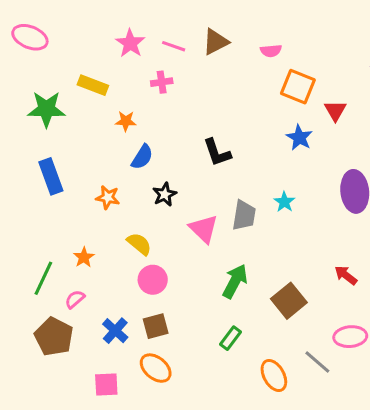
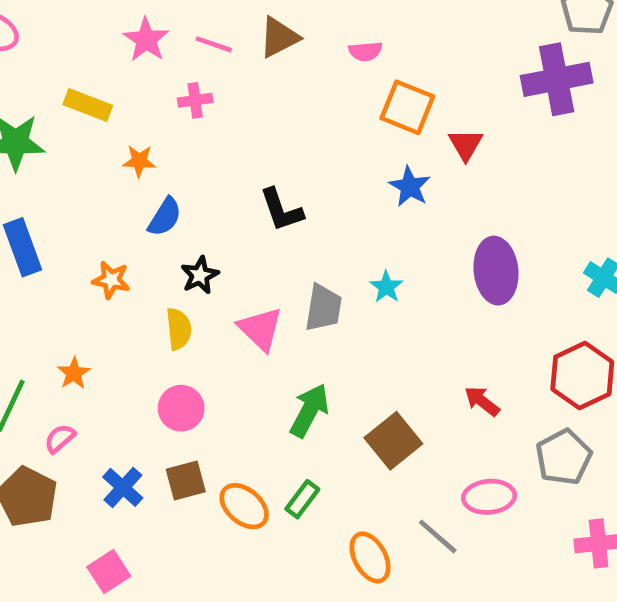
yellow semicircle: (139, 244) -> (179, 329), moved, turned 45
orange ellipse: (156, 368) -> (244, 506), moved
pink square: (106, 384) -> (109, 571), turned -30

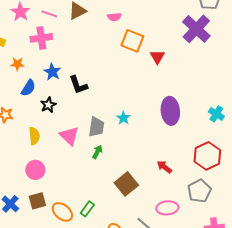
purple cross: (557, 79) -> (196, 29), turned -36
pink cross: (195, 100) -> (41, 38), size x1.5
blue star: (410, 187) -> (52, 72), moved
black star: (200, 275) -> (48, 105), moved
green arrow: (309, 411) -> (97, 152), moved, size x0.6

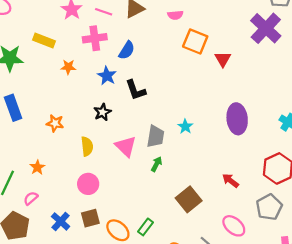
blue semicircle: (28, 88) -> (127, 50), moved
pink ellipse: (167, 208) -> (234, 226), turned 45

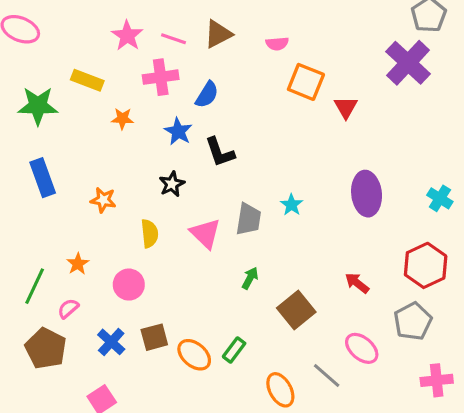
green arrow: (157, 164) -> (250, 278), moved
pink circle: (88, 184) -> (129, 285), moved

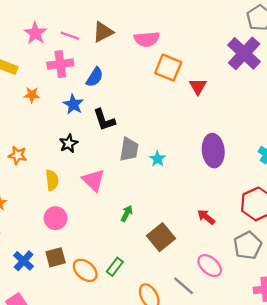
pink semicircle: (277, 44) -> (147, 39), size x1.5
gray trapezoid: (248, 219) -> (129, 149), moved
pink circle: (129, 285) -> (56, 218), moved

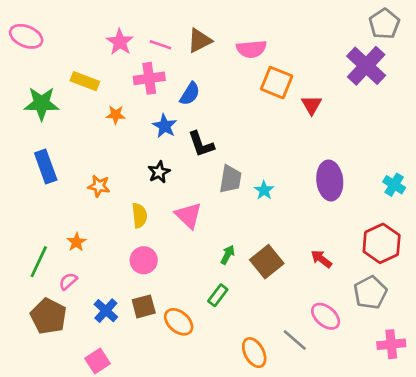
brown square: (161, 237) -> (267, 262), moved
green rectangle: (115, 267) -> (218, 295), moved

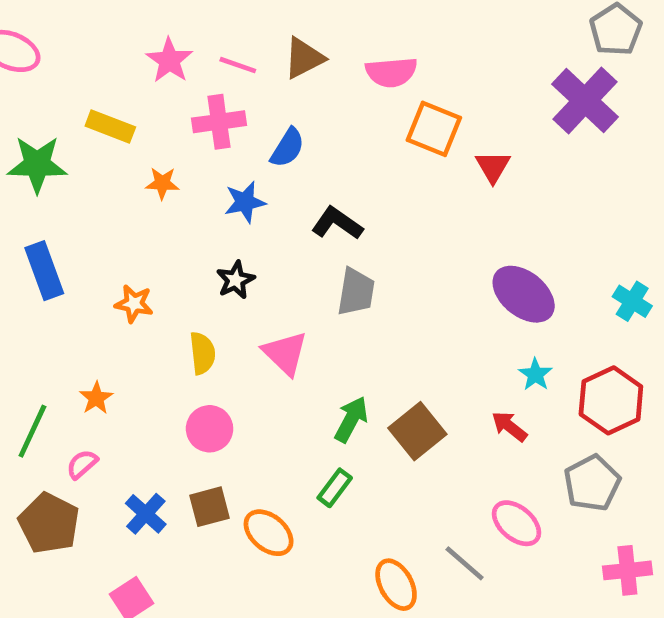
blue star: (165, 126) -> (245, 202), turned 30
black L-shape: (201, 144) -> (337, 223), moved, turned 144
purple ellipse: (330, 180) -> (524, 294), turned -45
cyan star: (264, 190) -> (535, 374), moved
green arrow: (228, 255) -> (351, 419), size x1.4

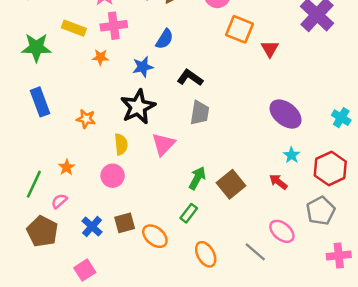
pink cross: (219, 122) -> (114, 26), moved
black star: (235, 280) -> (138, 107), size x1.8
pink triangle: (285, 353) -> (163, 144), turned 30
pink circle: (210, 429) -> (113, 176), moved
orange ellipse: (396, 585) -> (206, 254), moved

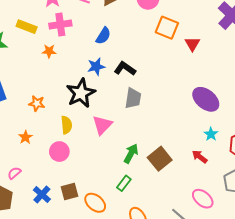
blue star: (143, 67) -> (96, 67), moved
orange star: (67, 167) -> (26, 137), moved

